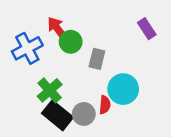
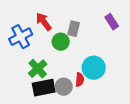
green circle: (71, 42) -> (61, 42), moved
gray rectangle: (97, 59) -> (74, 29), moved
black rectangle: (58, 115) -> (44, 88), turned -50

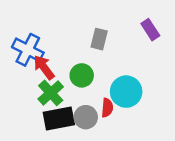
red arrow: (44, 22) -> (44, 67), moved
blue cross: (21, 37) -> (28, 50), turned -35
green circle: (61, 42) -> (82, 75), moved

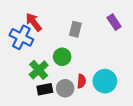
red arrow: (44, 67) -> (34, 22), moved
cyan circle: (126, 92) -> (105, 81), moved
black rectangle: (59, 119) -> (45, 89), size x0.7

